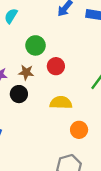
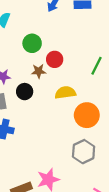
brown star: (26, 72) -> (39, 71), moved
orange circle: (79, 130) -> (87, 115), size x1.5

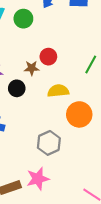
green circle: (32, 43) -> (23, 19), moved
gray hexagon: (84, 152) -> (49, 143), moved

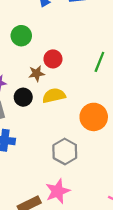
green circle: (23, 19) -> (21, 36), moved
yellow semicircle: (58, 91) -> (54, 96), moved

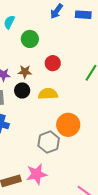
brown star: (36, 73) -> (25, 72), moved
orange circle: (94, 117) -> (68, 125), moved

